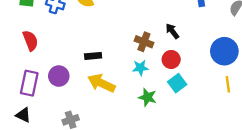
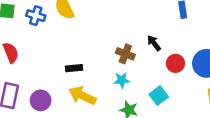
red circle: (171, 59) -> (175, 63), moved
purple circle: (59, 76) -> (41, 100), moved

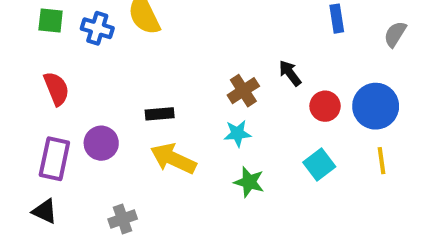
brown cross: (125, 54) -> (243, 91), turned 36
cyan square: (159, 96) -> (319, 165), moved
purple circle: (41, 100) -> (101, 143), moved

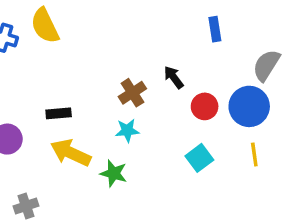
gray semicircle: (395, 34) -> (266, 65), moved, size x1.4
green star: (249, 182) -> (114, 173), moved

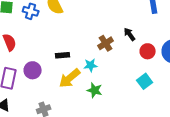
cyan star: (127, 130) -> (91, 65), moved
yellow arrow: (71, 153) -> (70, 78), turned -65

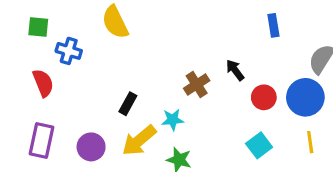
blue cross: (31, 11) -> (69, 51), moved
black rectangle: (63, 55) -> (128, 104), turned -56
purple circle: (33, 70) -> (91, 147), moved

